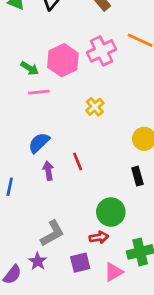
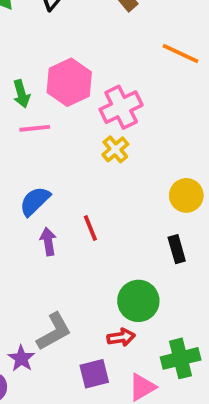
pink cross: (102, 51) -> (121, 107), moved
green arrow: (30, 68) -> (21, 94), turned 42
purple star: (38, 261) -> (21, 358), moved

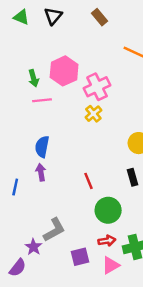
blue semicircle: (35, 201) -> (42, 147), turned -35
red line: (90, 228) -> (89, 181), moved
purple arrow: (48, 241) -> (41, 172), moved
red arrow: (121, 337) -> (107, 241), moved

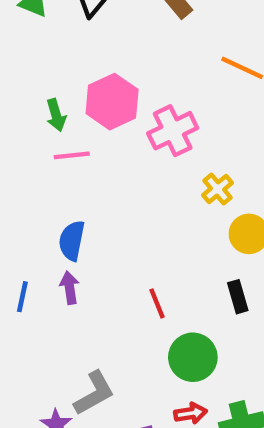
yellow cross: (93, 114) -> (218, 189), moved
blue line: (15, 187) -> (22, 297), moved

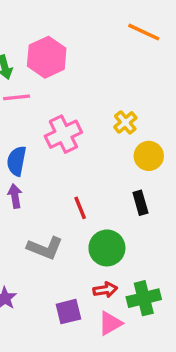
pink cross: (173, 131) -> (63, 134), moved
gray L-shape: (94, 393) -> (45, 248), moved, turned 51

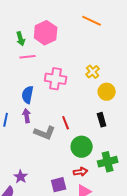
orange line: (144, 32) -> (92, 21), moved
pink cross: (63, 134) -> (56, 79), turned 35
gray L-shape: (45, 248) -> (45, 133), moved
green cross: (144, 298) -> (108, 162), moved

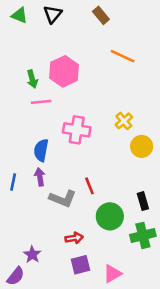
black rectangle: (102, 120) -> (143, 201), moved
red arrow: (81, 172) -> (74, 238), moved

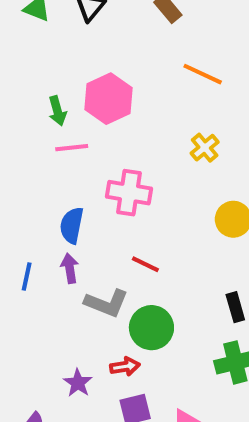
yellow cross: (124, 121) -> (205, 148), moved
red line: (89, 186) -> (145, 264), moved, turned -42
green circle: (110, 216) -> (151, 328), moved
purple star: (32, 255) -> (78, 383), moved

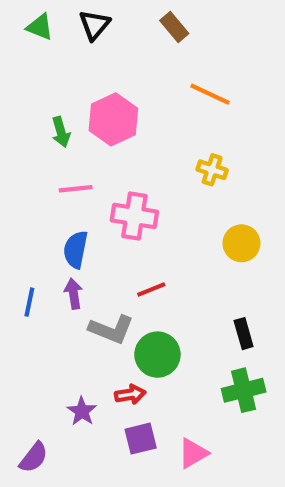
pink line: (72, 148) -> (76, 189), moved
yellow cross: (205, 148) -> (212, 170), turned -32
red line: (145, 264) -> (151, 289), turned -48

